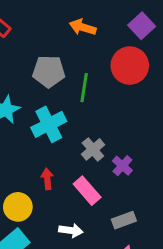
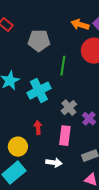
orange arrow: (83, 27) -> (80, 25), moved
gray pentagon: (49, 71) -> (39, 41), moved
pink rectangle: (87, 191) -> (65, 136), turned 48

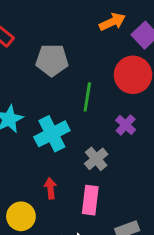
orange arrow: (80, 25) -> (112, 22), moved, turned 138
purple cross: (89, 119) -> (126, 125), moved

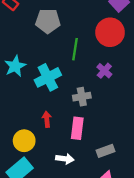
gray cross: (96, 159) -> (82, 97), turned 30

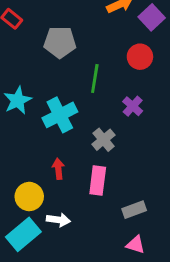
red circle: (110, 32) -> (140, 57), size x0.7
gray cross: (82, 97) -> (104, 140), turned -30
white arrow: (65, 159) -> (58, 220), moved

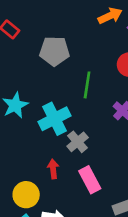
gray cross: (104, 140) -> (78, 142), moved
pink rectangle: (98, 180) -> (90, 180), turned -35

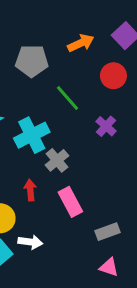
orange arrow: (110, 16) -> (81, 43), moved
green line: (87, 85) -> (67, 98), turned -50

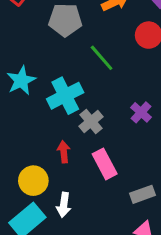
purple cross: (106, 126) -> (141, 112), moved
white arrow: (30, 242) -> (64, 205), turned 90

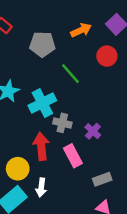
purple cross: (141, 112) -> (93, 131), moved
gray cross: (91, 121) -> (62, 123), turned -36
red arrow: (64, 152) -> (41, 146), size x1.6

